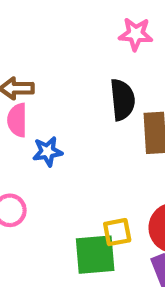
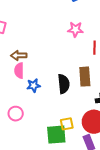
black semicircle: (122, 100) -> (64, 84), moved

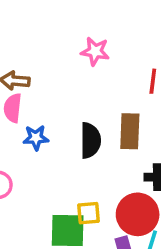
pink star: (75, 29) -> (95, 51), moved

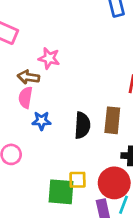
pink star: (95, 51) -> (49, 58), moved

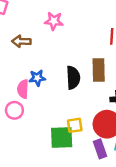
pink star: (49, 58) -> (54, 21), moved
pink semicircle: (25, 97) -> (23, 89), moved

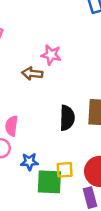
brown arrow: (21, 41) -> (32, 73), moved
blue star: (37, 78) -> (29, 162), moved

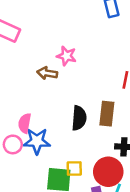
blue star: (29, 162) -> (37, 141), moved, size x1.5

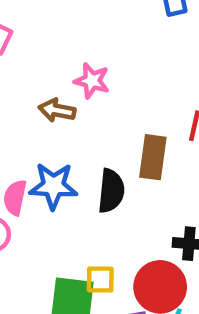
brown rectangle: (107, 114) -> (153, 157), moved
blue star: (37, 141) -> (53, 186), moved

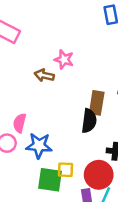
blue star: (53, 186) -> (39, 146), moved
black semicircle: (111, 191) -> (89, 121), moved

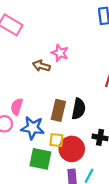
brown rectangle: (97, 103) -> (58, 110), moved
yellow square: (66, 170) -> (56, 140), moved
red circle: (99, 175) -> (72, 149), moved

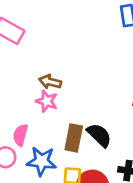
pink star: (60, 53) -> (47, 101), moved
black semicircle: (79, 109) -> (99, 135), turned -55

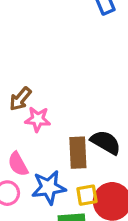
brown arrow: (50, 82) -> (20, 99), moved, turned -50
pink semicircle: (20, 135) -> (18, 164), turned -30

